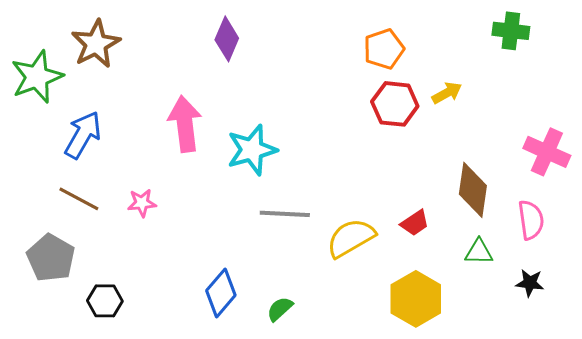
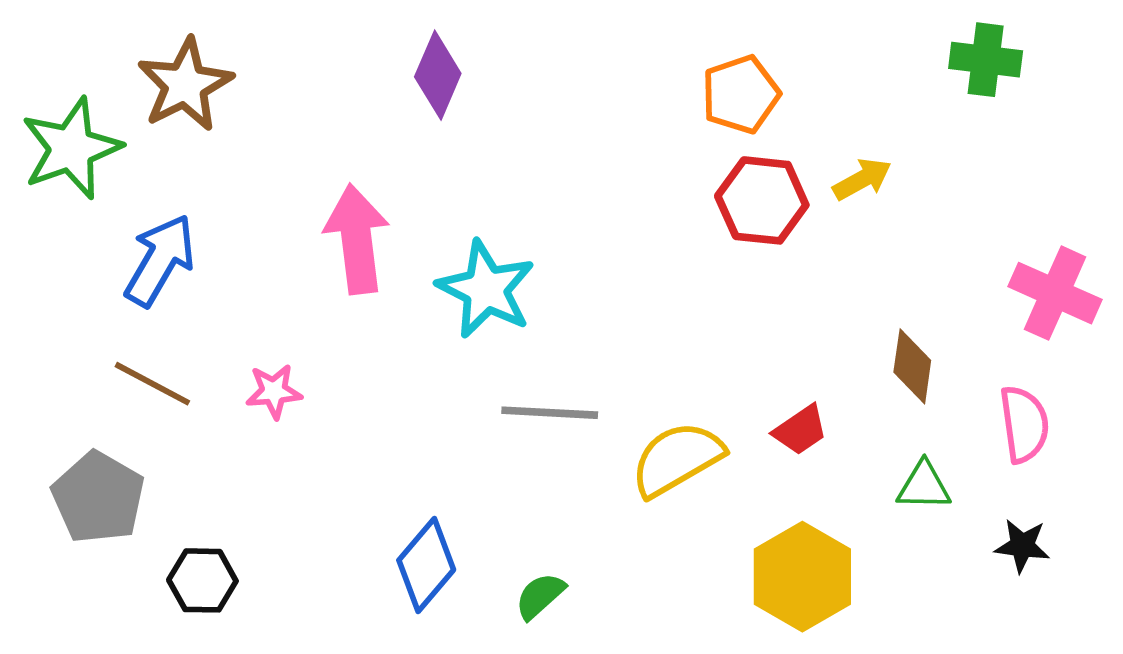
cyan star: (252, 150) -> (486, 289), turned -30
brown diamond: (473, 190) -> (912, 366), size x0.7

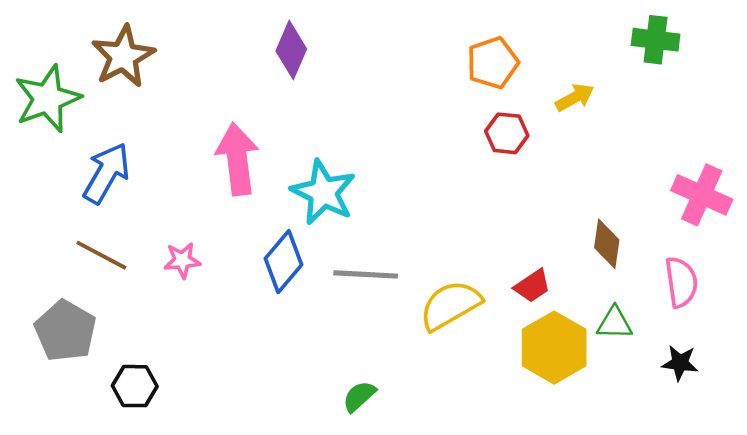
yellow arrow: (862, 179) -> (575, 97), moved
red hexagon: (762, 200) -> (507, 133), size x0.7
blue diamond: (426, 565) -> (284, 262), moved
yellow hexagon: (802, 577) -> (554, 348), moved

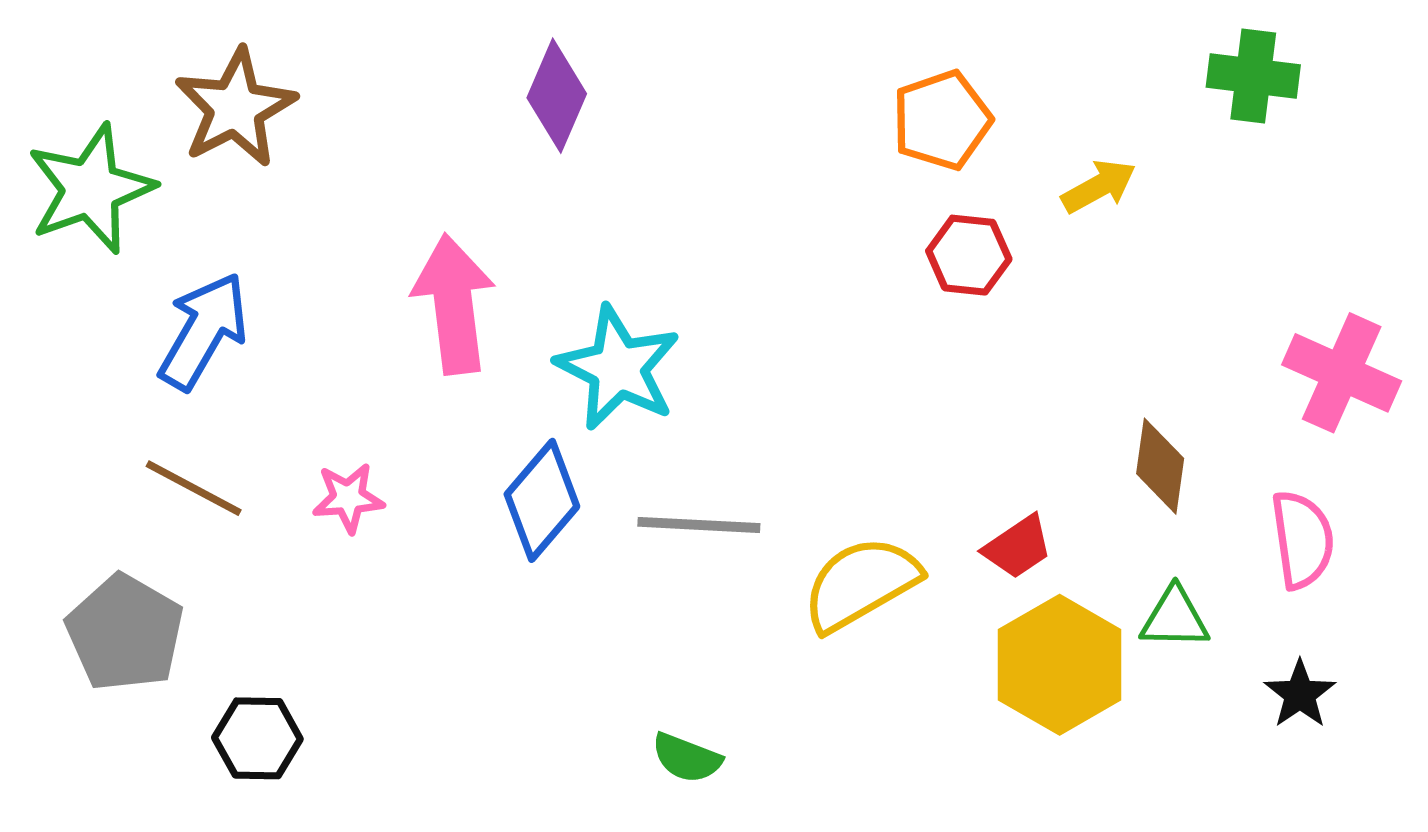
black star: (680, 363) -> (1300, 694), turned 30
green semicircle: (359, 396) -> (687, 758), turned -117

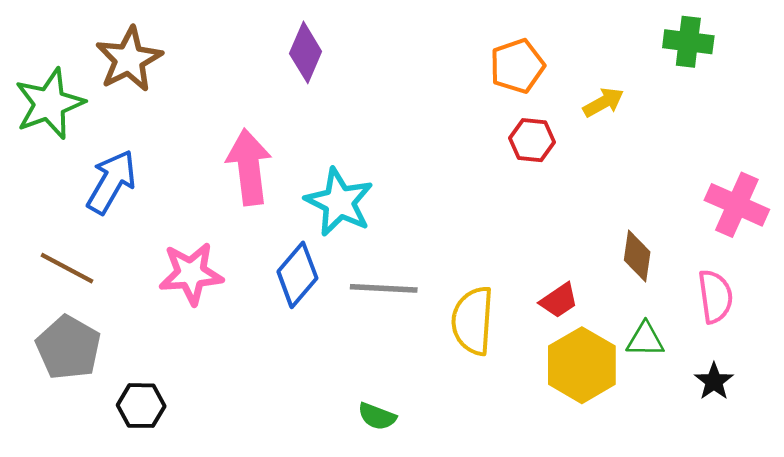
brown line: (194, 488) -> (67, 268), moved
pink star: (348, 498) -> (191, 274), size x1.6
yellow semicircle: (861, 584) -> (473, 321), turned -56

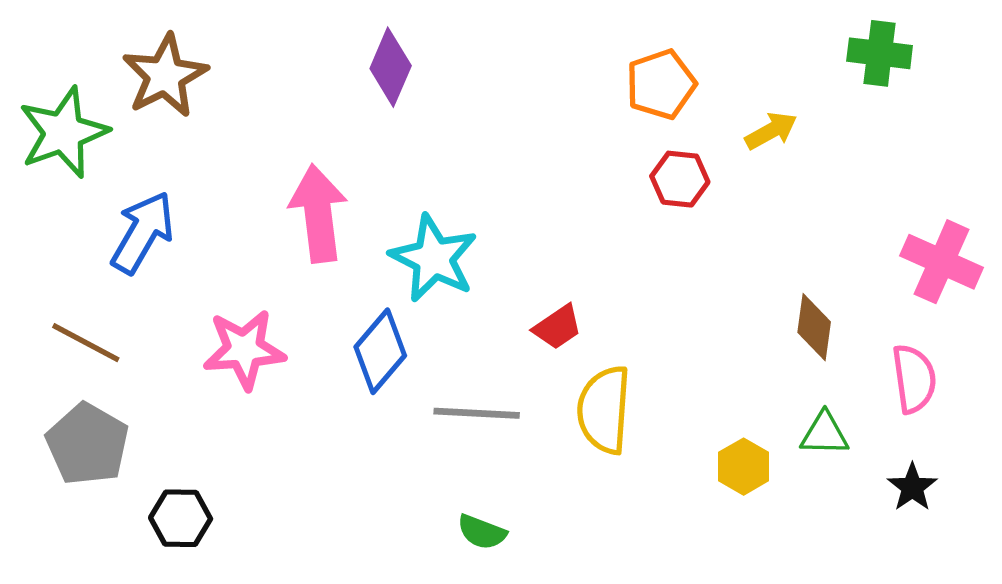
gray line: (384, 288) -> (477, 413), moved
red trapezoid: (559, 300) -> (558, 327), moved
yellow hexagon: (582, 365) -> (744, 467), size x0.6

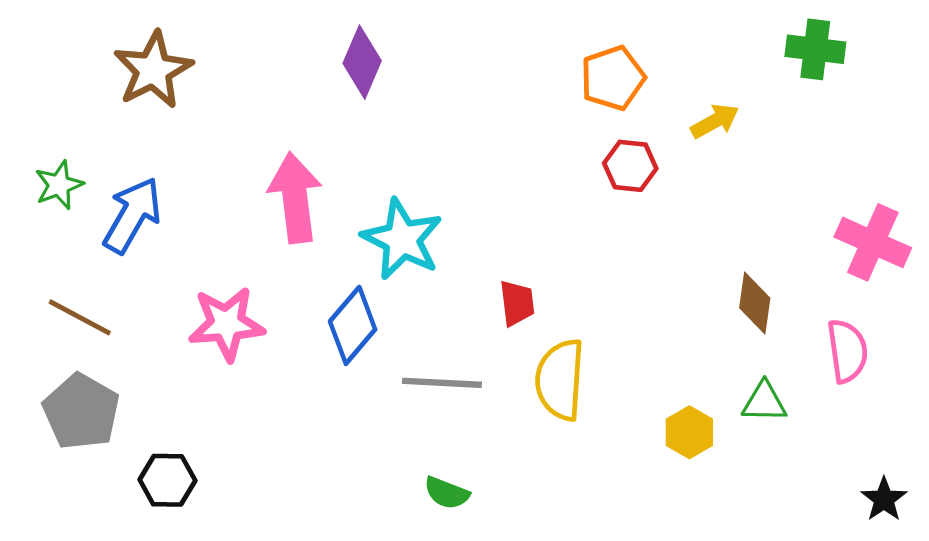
green star: (63, 133) -> (59, 185), moved, size x0.6
red trapezoid: (558, 327) -> (517, 303), turned -63
black star: (912, 487) -> (884, 499), moved

